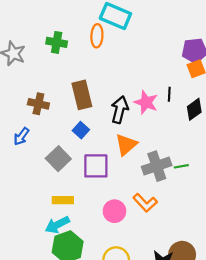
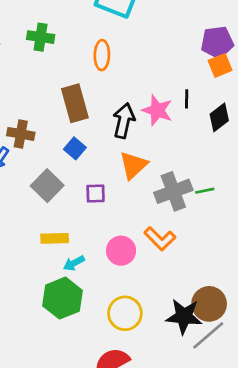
orange ellipse: (97, 36) -> (102, 55), moved
brown cross: (38, 104) -> (21, 134), moved
purple square: (96, 166) -> (96, 193), size x0.6
cyan arrow: (57, 225) -> (74, 263), moved, size x0.7

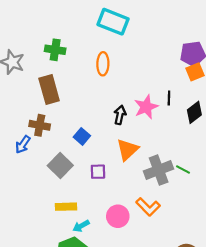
brown rectangle: (75, 103) -> (49, 90), moved
pink star: (157, 110) -> (146, 107), turned 30
black arrow: (124, 121) -> (120, 115), size x0.7
green line: (205, 191) -> (183, 170), turned 40

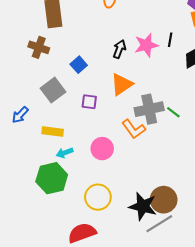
blue arrow: (23, 144) -> (20, 115), moved
orange L-shape: (148, 207) -> (134, 129), moved

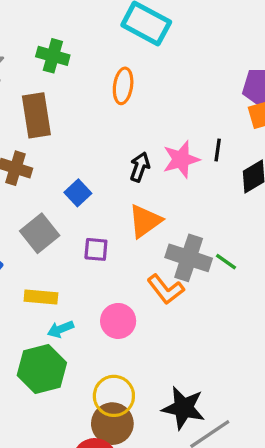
gray cross: (149, 109) -> (189, 258), turned 32
brown circle: (164, 200) -> (112, 424), moved

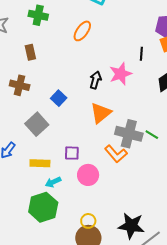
orange ellipse: (123, 86) -> (82, 31), turned 30
brown rectangle: (36, 115) -> (30, 52), size x0.6
black line: (218, 150) -> (141, 54), moved
purple square: (96, 249) -> (72, 153), moved
yellow circle: (114, 396) -> (88, 221), size x0.6

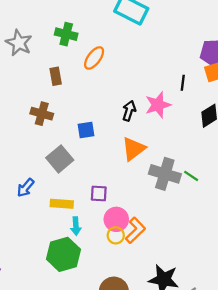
orange ellipse: (82, 31) -> (94, 58), moved
blue square: (59, 98) -> (86, 130), turned 35
orange L-shape: (116, 154) -> (135, 230), moved, turned -95
cyan arrow: (53, 182) -> (76, 226), turned -70
yellow circle: (88, 221) -> (116, 235), moved

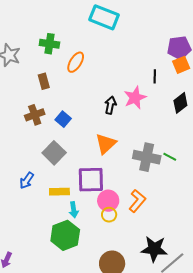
brown cross: (42, 114) -> (35, 115), turned -30
blue square: (86, 130) -> (63, 119), moved, turned -35
orange triangle: (134, 149) -> (106, 144), moved
purple square: (99, 194) -> (91, 180), size x1.8
orange L-shape: (135, 230) -> (137, 201), moved

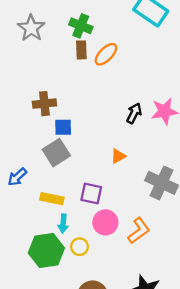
brown rectangle: (44, 81) -> (81, 50), moved
blue square: (63, 119) -> (63, 127), moved, turned 35
orange triangle: (106, 144) -> (118, 156), size x0.6
purple square: (91, 180) -> (91, 193), size x0.7
yellow circle: (109, 215) -> (80, 247), moved

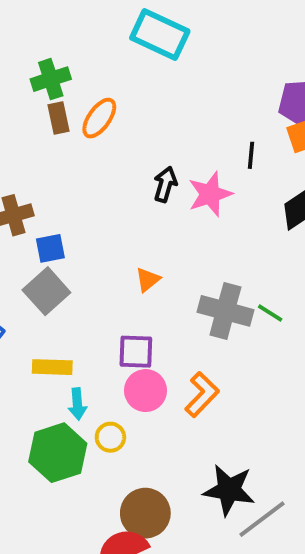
green cross: (81, 26) -> (51, 79), turned -30
black arrow: (134, 113) -> (165, 184), moved
purple square: (91, 193) -> (136, 352), moved

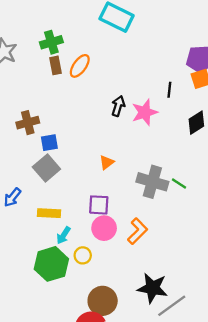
cyan arrow: (77, 404) -> (64, 235), turned 36

